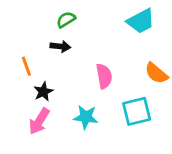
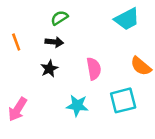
orange line: (26, 66) -> (16, 42), moved
black star: (43, 92) -> (49, 69), moved
pink arrow: (39, 121) -> (17, 109), moved

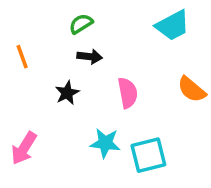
black arrow: (54, 42) -> (90, 57), moved
cyan square: (123, 100) -> (148, 155), moved

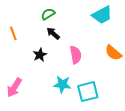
black arrow: (90, 57) -> (53, 33), turned -144

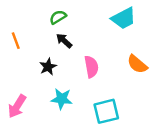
cyan star: (62, 84) -> (62, 99), moved

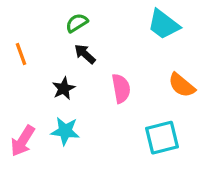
cyan trapezoid: (124, 18) -> (164, 25), turned 65
cyan star: (62, 99) -> (65, 131), moved
cyan square: (106, 111) -> (162, 138), moved

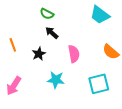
green semicircle: (77, 23) -> (47, 14), turned -120
orange line: (21, 54) -> (13, 45), moved
cyan star: (65, 131) -> (56, 80), moved

